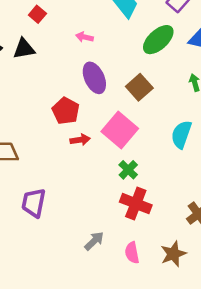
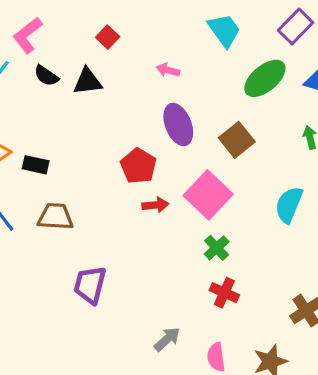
red cross: (136, 204) -> (224, 293), size x0.7

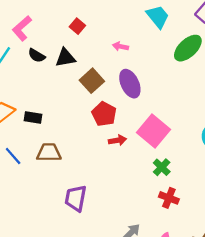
brown square: (237, 140) -> (92, 81), moved

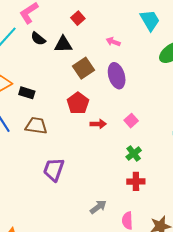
red pentagon: (104, 114) -> (78, 103), moved
pink square: (153, 131) -> (131, 121), size x0.5
red cross: (169, 198) -> (136, 181), turned -30

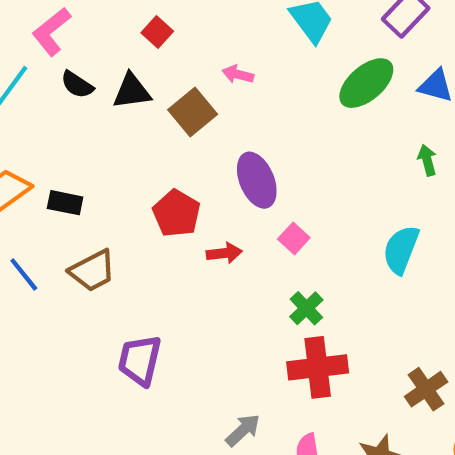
brown square: (83, 68) -> (193, 112), moved
purple ellipse: (117, 76) -> (257, 180), moved
brown trapezoid: (36, 126) -> (92, 271), turned 150
red cross: (136, 181) -> (318, 367), size x1.5

